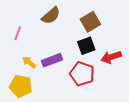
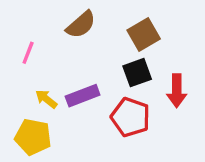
red arrow: (111, 57) -> (177, 91), turned -72

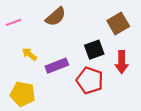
brown square: (144, 35) -> (118, 24), moved
pink line: (28, 53) -> (14, 22), moved, turned 49
yellow arrow: (46, 99) -> (29, 54), moved

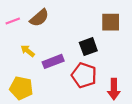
brown semicircle: (56, 17) -> (39, 18), moved
brown square: (118, 24) -> (111, 22), turned 30
red arrow: (122, 62) -> (114, 89), moved

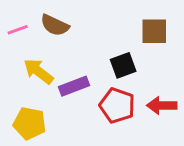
brown semicircle: (39, 18) -> (55, 25), turned 66
yellow arrow: (28, 51) -> (38, 71), size x1.5
red arrow: (114, 89) -> (162, 105), moved, turned 90

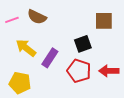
purple rectangle: (74, 86) -> (50, 58), turned -36

